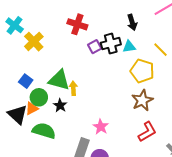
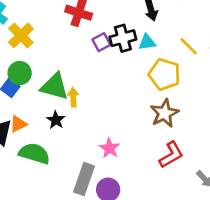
green circle: (39, 97) -> (20, 73), moved

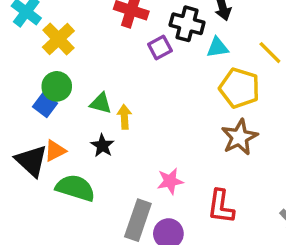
black cross: (123, 38) -> (187, 24), moved, turned 30
green triangle: (54, 86) -> (101, 103), size x0.6
pink star: (109, 148) -> (170, 181), turned 30
red L-shape: (171, 155) -> (221, 207), moved, turned 128

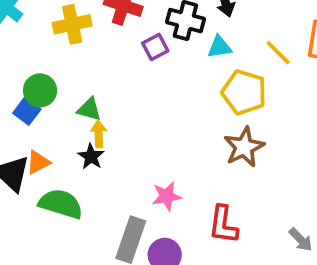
yellow cross: (58, 39) -> (72, 24), moved, turned 32
yellow arrow: (124, 117) -> (99, 134), moved

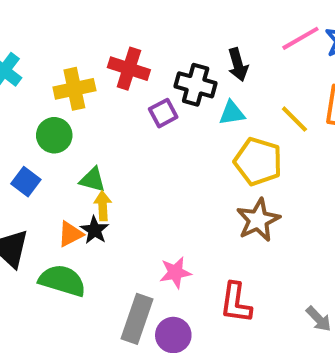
green circle: (40, 90) -> (54, 135), moved
orange triangle: (38, 162) -> (70, 234), moved

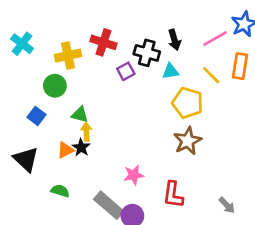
pink line: (300, 38) -> (215, 38), moved
green semicircle: (62, 281) -> (60, 191), moved, size x0.6
gray rectangle: (137, 319) -> (109, 205), turned -68

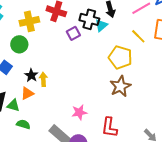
cyan triangle: (170, 71) -> (101, 25), moved, turned -32
green triangle: (80, 115) -> (13, 105), moved
black star: (81, 147) -> (31, 75), moved

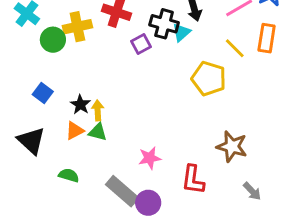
green circle: (19, 44) -> (53, 40), moved
brown star: (120, 86) -> (232, 146), moved, turned -30
green triangle: (13, 105) -> (98, 132), moved

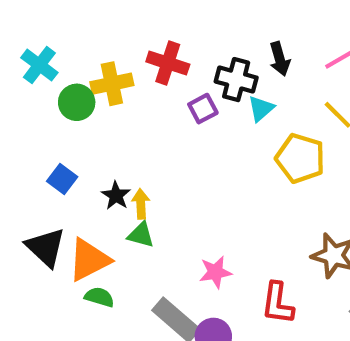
cyan triangle: (181, 32) -> (261, 109), moved
orange triangle: (75, 131) -> (89, 260), moved, size x1.6

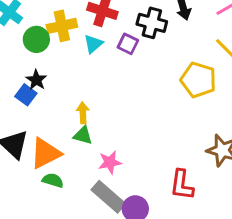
purple square: (203, 109) -> (128, 44), turned -36
cyan triangle: (261, 109) -> (93, 44), moved
black star: (116, 196) -> (36, 80), moved
pink star: (215, 272) -> (110, 162), moved

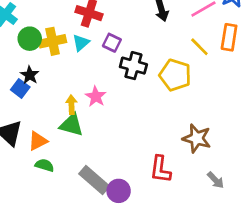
black cross: (152, 23) -> (133, 66), moved
yellow cross: (62, 26) -> (53, 41), moved
green triangle: (83, 135) -> (71, 125), size x1.4
orange triangle: (45, 153) -> (38, 141), size x0.7
pink star: (110, 162) -> (96, 97), moved, turned -30

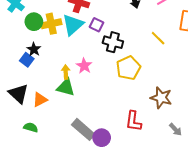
cyan triangle: (81, 43) -> (73, 25), size x1.6
yellow line: (199, 47) -> (158, 38), moved
yellow pentagon: (175, 75) -> (128, 68), moved, turned 30
green semicircle: (44, 165) -> (31, 127), moved

